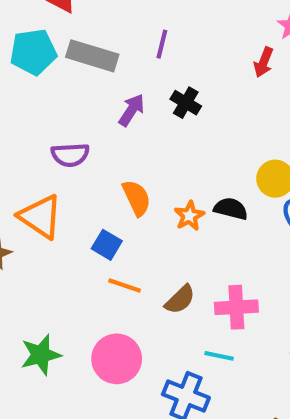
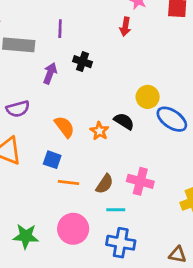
black semicircle: (231, 209) -> (124, 121), turned 30
pink cross: (236, 307) -> (140, 181), turned 30
green star: (41, 355) -> (26, 236), turned 30
cyan line: (219, 356) -> (116, 210), moved

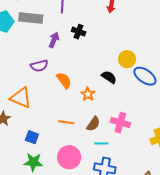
purple semicircle: (18, 109) -> (39, 66), moved
orange star: (99, 131) -> (88, 94), moved
blue square: (52, 160) -> (32, 137), moved

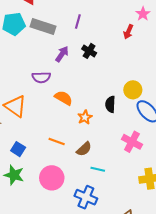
black semicircle: (109, 77) -> (110, 104), turned -133
orange semicircle: (64, 80) -> (64, 98), turned -36
pink cross: (120, 123) -> (132, 142), moved
cyan line: (101, 144) -> (98, 169), moved

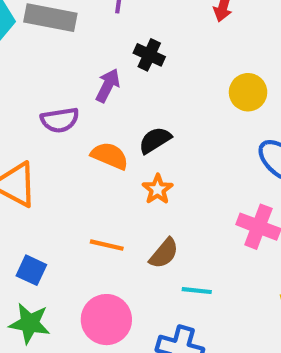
purple arrow: (62, 54) -> (108, 85), moved
yellow circle: (133, 90) -> (248, 92), moved
black semicircle: (110, 104) -> (155, 140), moved, turned 63

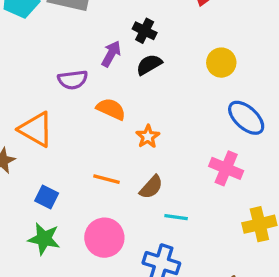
black semicircle: (155, 140) -> (149, 65), moved

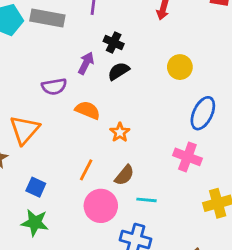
blue ellipse: (246, 118) -> (203, 113), turned 76
orange triangle: (36, 129) -> (24, 130), turned 44
orange line: (106, 179) -> (86, 170), turned -75
pink circle: (104, 238) -> (101, 206), moved

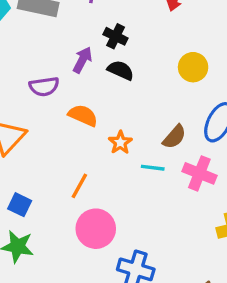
black semicircle: (119, 71) -> (121, 70), turned 55
brown semicircle: (124, 175) -> (174, 137), moved
cyan line: (146, 200) -> (153, 168), moved

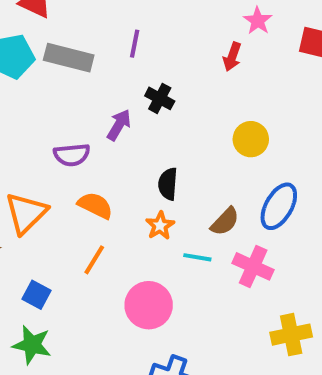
black semicircle: (121, 70) -> (168, 184), moved, turned -112
orange semicircle: (83, 115) -> (95, 205), moved
orange line: (79, 186) -> (94, 260), moved
pink circle: (96, 229) -> (149, 305), moved

